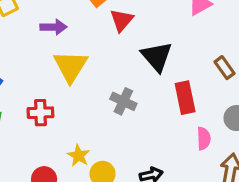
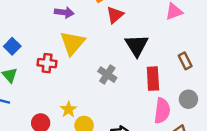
red cross: (40, 113) -> (47, 63), moved
pink semicircle: (204, 138) -> (162, 111), size x1.5

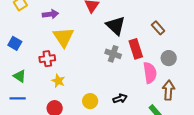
blue square: (12, 46) -> (15, 43), moved
gray cross: (107, 75) -> (113, 54), moved
yellow star: (69, 109) -> (58, 81), moved

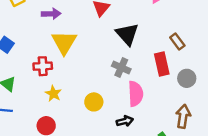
red rectangle: (136, 49) -> (162, 64), moved
pink semicircle: (150, 73) -> (136, 94), moved
yellow circle: (90, 101) -> (94, 102), moved

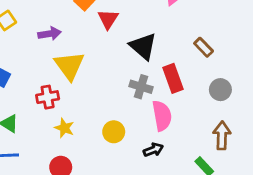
red rectangle: (162, 64) -> (173, 78), moved

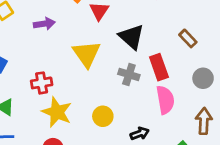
yellow triangle: (69, 66) -> (86, 54), moved
pink semicircle: (162, 116) -> (165, 100), moved
yellow star: (64, 128) -> (57, 112), size x1.6

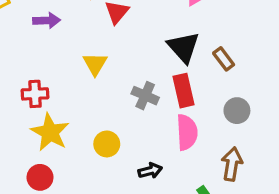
black triangle: (131, 37) -> (184, 47), moved
yellow triangle: (86, 54) -> (95, 64), size x0.7

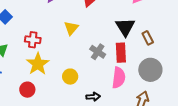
gray circle: (237, 111) -> (150, 70), size x1.5

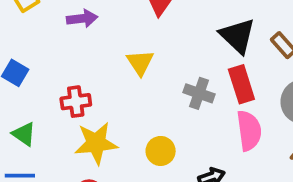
yellow star: (38, 64) -> (96, 143), turned -30

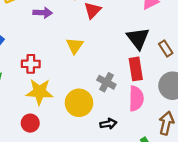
gray cross: (199, 93) -> (106, 82), moved
yellow circle: (161, 151) -> (79, 103), size x1.5

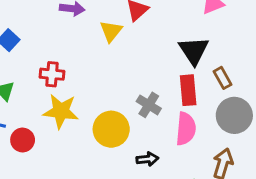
yellow triangle: (75, 46) -> (111, 31), moved
brown rectangle: (166, 48) -> (222, 78), moved
red circle: (30, 123) -> (23, 140), moved

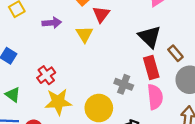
red cross: (52, 74) -> (46, 75), turned -30

